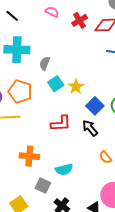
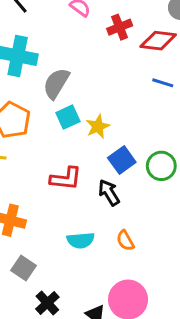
gray semicircle: (45, 63) -> (56, 83), size x1.5
cyan semicircle: (64, 169) -> (81, 240), moved

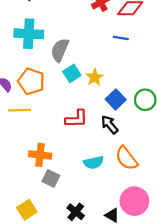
blue line: (163, 83) -> (121, 38), moved
orange semicircle: (125, 241) -> (126, 158), size x1.6
gray square: (24, 268) -> (51, 178), moved

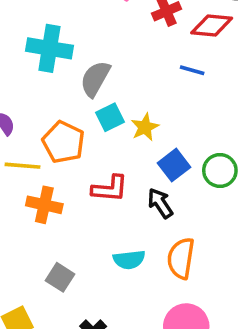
orange pentagon: (31, 81) -> (63, 142), moved
orange cross: (40, 155) -> (44, 205), moved
orange semicircle: (126, 158) -> (181, 258), turned 40

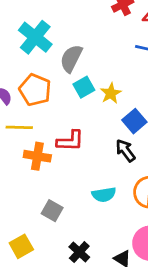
cyan cross: (49, 48) -> (35, 37), turned 32
orange pentagon: (63, 142) -> (35, 90), moved
red L-shape: (110, 189) -> (70, 141), moved

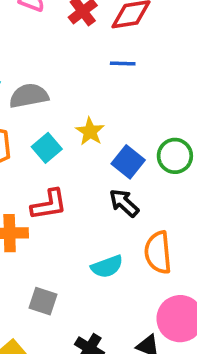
gray semicircle: (71, 58) -> (29, 96), turned 64
cyan square: (84, 87) -> (47, 148), moved

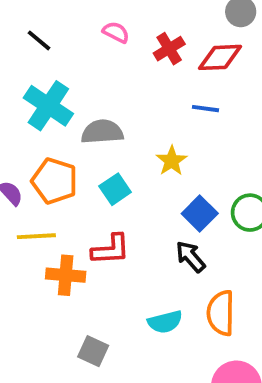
yellow star: (90, 131) -> (172, 161), moved

